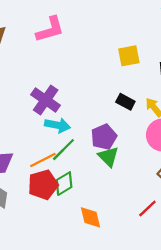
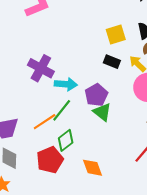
yellow square: (129, 56) -> (116, 35), moved
cyan arrow: (57, 125) -> (66, 84), moved
red pentagon: (43, 185) -> (50, 160), moved

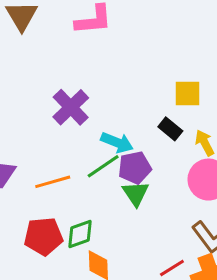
cyan arrow: (66, 84) -> (117, 143), moved
green line: (62, 110) -> (103, 166), moved
green diamond: (66, 140) -> (80, 234), moved

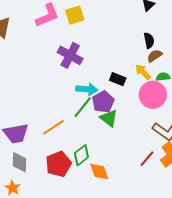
yellow square: (187, 94) -> (75, 15), moved
purple cross: (71, 107) -> (70, 55), moved
black rectangle: (170, 129) -> (118, 79), moved

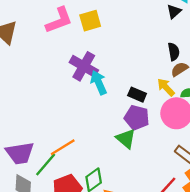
cyan arrow: (87, 89) -> (99, 83), moved, turned -120
purple pentagon: (103, 102) -> (137, 118), moved, turned -30
green line: (83, 107) -> (46, 165), moved

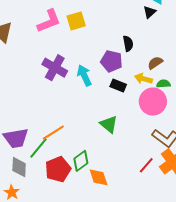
black semicircle: (174, 52) -> (128, 44), moved
purple cross: (84, 66) -> (55, 68), moved
yellow arrow: (166, 87) -> (143, 79), turned -30
purple pentagon: (137, 118) -> (111, 61), moved

